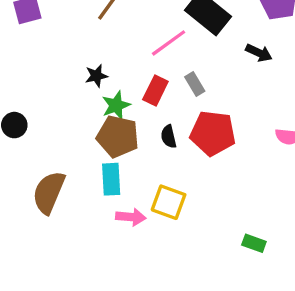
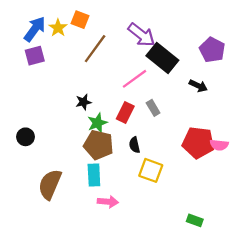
red pentagon: (213, 133) -> (198, 143), moved
yellow square: (169, 202) -> (151, 170), moved

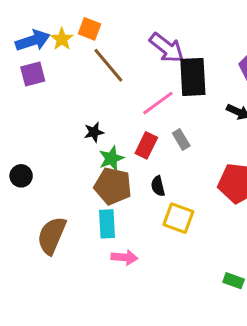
blue arrow: (35, 29) -> (33, 40), turned 36
brown line: (95, 49) -> (108, 65), turned -76
black rectangle: (162, 58) -> (193, 77), turned 48

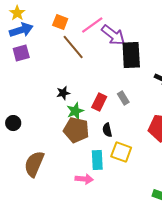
yellow star: (62, 39) -> (17, 13), moved
pink line: (158, 103) -> (92, 25), moved
cyan rectangle: (107, 224) -> (97, 160), moved

